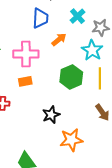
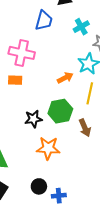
orange arrow: (59, 39) -> (65, 78), moved
green hexagon: (71, 77) -> (60, 111), moved

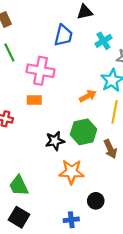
black circle: (39, 186) -> (96, 201), moved
blue cross: (59, 196) -> (71, 220), moved

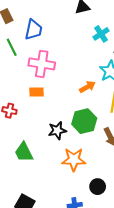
blue trapezoid: (63, 35) -> (33, 30), moved
green trapezoid: (19, 186) -> (24, 152), moved

